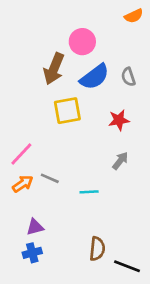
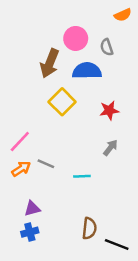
blue semicircle: (94, 77) -> (87, 71), turned -144
gray semicircle: (128, 77) -> (107, 47), moved
yellow square: (67, 111) -> (62, 102), turned -35

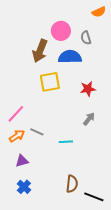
yellow square: (62, 102) -> (50, 82), turned 35
purple triangle: (32, 209) -> (22, 161), moved
blue cross: (30, 232) -> (24, 187), turned -32

